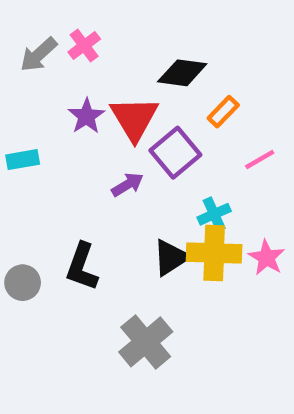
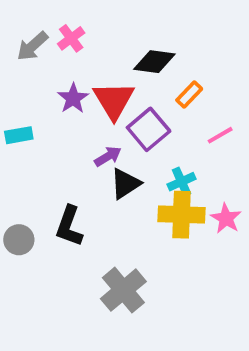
black triangle: (171, 258) -> (125, 184), moved

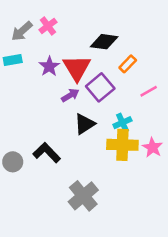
cyan rectangle: (19, 135) -> (13, 60), moved
purple arrow: (108, 156) -> (70, 95), moved
black L-shape: (69, 226) -> (47, 153), turned 116

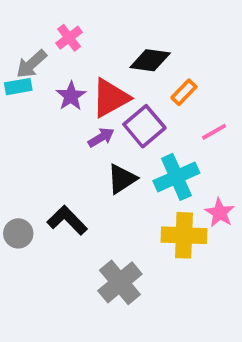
gray arrow: (22, 31) -> (31, 64), moved
red triangle: (77, 68) -> (111, 98), turned 32
cyan cross: (122, 123) -> (176, 177), size x1.6
yellow cross: (122, 145) -> (184, 235), moved

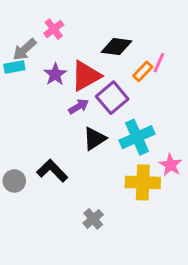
pink line: (214, 132) -> (159, 63), moved, turned -36
gray cross: (120, 282) -> (93, 219), size x0.6

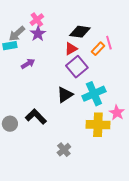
pink line: (159, 63) -> (109, 43), turned -40
purple star: (55, 74) -> (38, 34), moved
red triangle: (86, 76) -> (71, 49), moved, size x0.6
purple arrow: (79, 106) -> (28, 64), moved

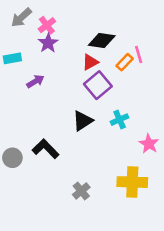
gray arrow: (17, 34) -> (21, 18), moved
cyan cross: (94, 94) -> (120, 120), size x0.6
yellow cross: (98, 125) -> (132, 182), moved

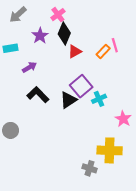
pink cross: (47, 25) -> (58, 15), moved
black diamond: (102, 40) -> (64, 34), moved, turned -75
purple square: (98, 85) -> (81, 86), moved
black L-shape: (46, 149) -> (38, 95), moved
gray cross: (81, 191) -> (90, 168), moved, turned -32

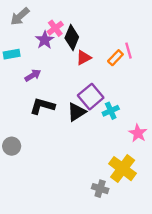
pink cross: (58, 15) -> (55, 28), moved
black L-shape: (38, 95) -> (42, 106), turned -30
yellow cross: (110, 150) -> (123, 169), turned 35

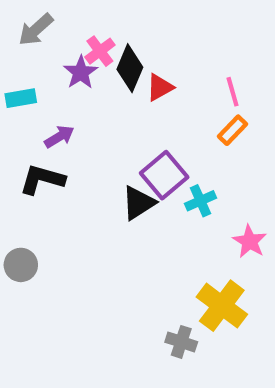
red triangle: (84, 58) -> (160, 87), moved
orange rectangle: (115, 58) -> (233, 130), moved
black L-shape: (42, 106) -> (42, 179), moved

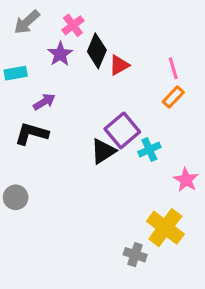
pink cross: (100, 51) -> (73, 25), moved

